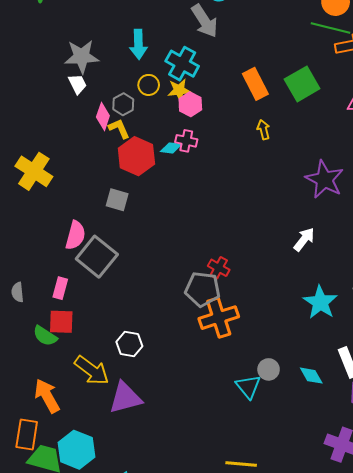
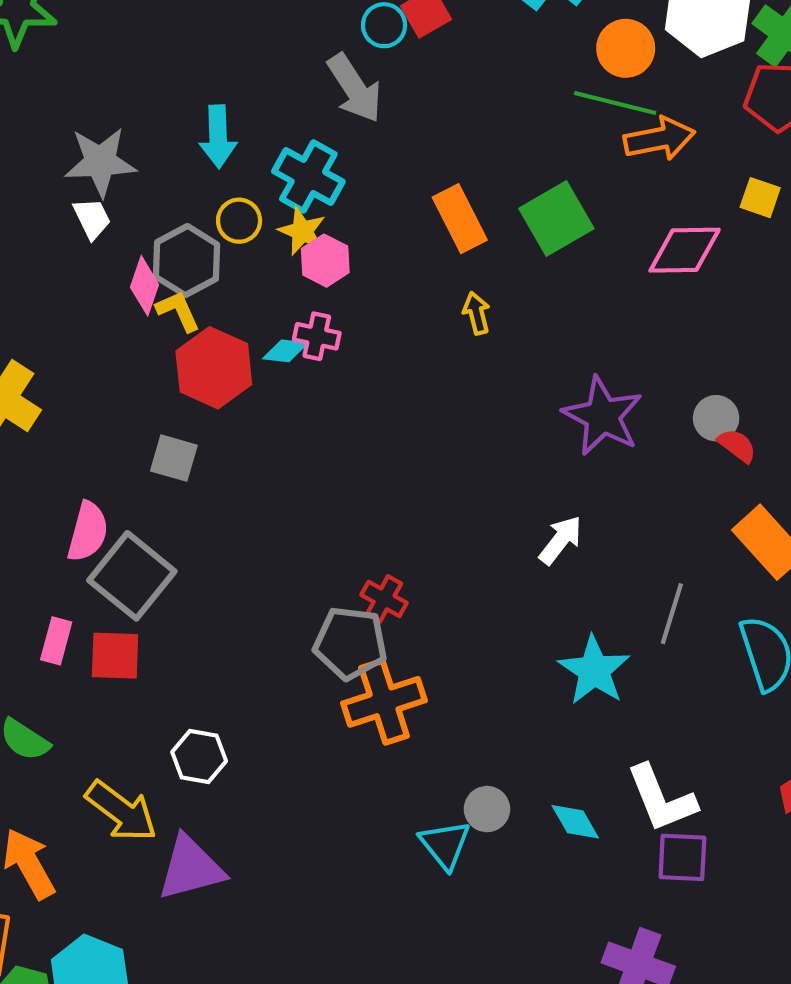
yellow star: (179, 90) -> (302, 231), turned 30
gray hexagon: (123, 104) -> (186, 261), size x1.5
red square: (61, 322) -> (115, 656), moved

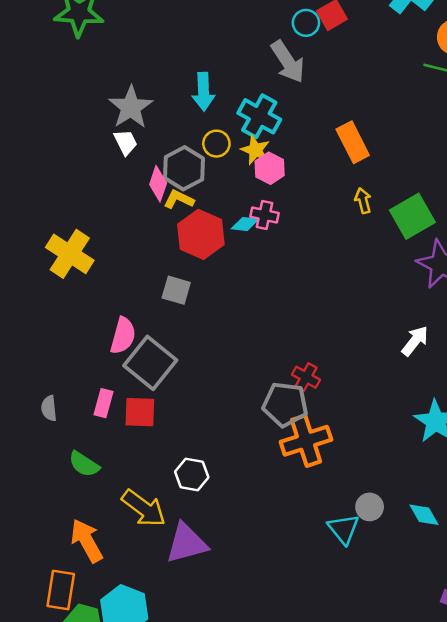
gray star: (100, 162) -> (131, 107), turned -30
green square: (556, 219) -> (412, 216), moved
yellow L-shape: (178, 311) -> (179, 199), turned -40

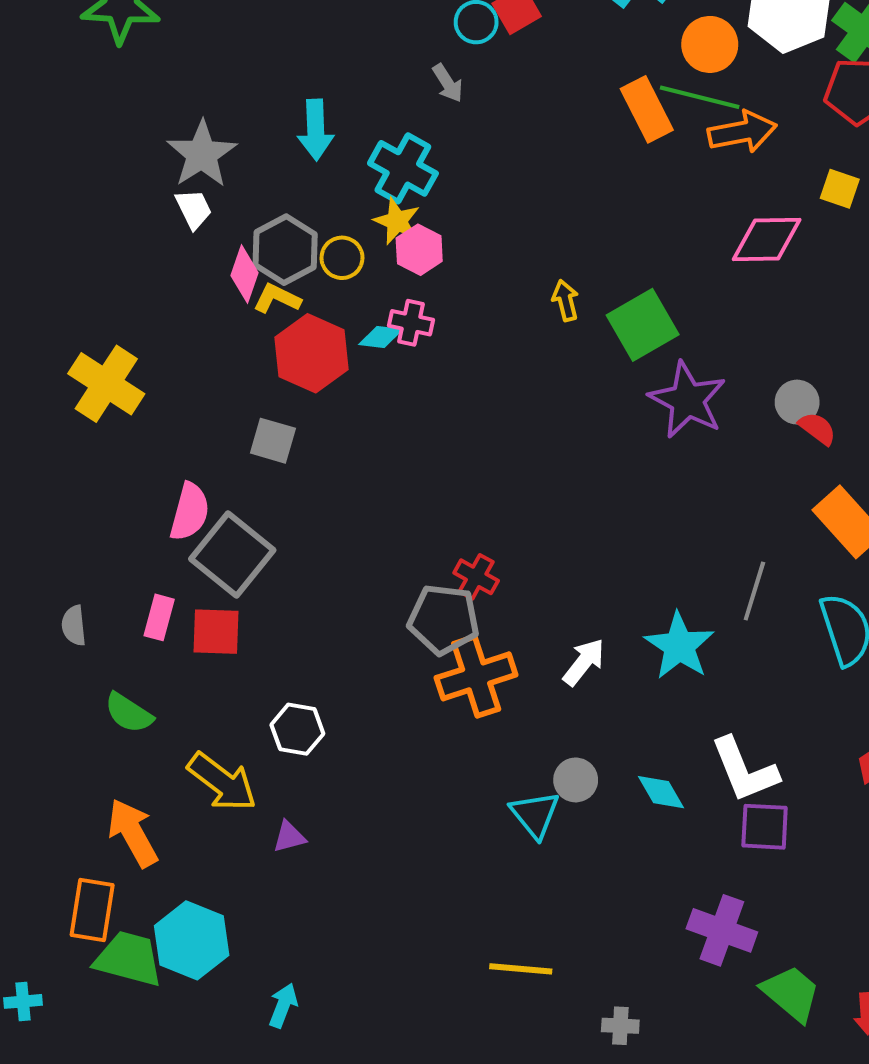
gray arrow: (288, 62) -> (448, 83), size x0.6
orange rectangle: (353, 142) -> (647, 109), moved
yellow circle: (216, 144) -> (342, 258), moved
white arrow: (415, 341) -> (584, 662), moved
purple triangle: (187, 543) -> (289, 837), size x0.5

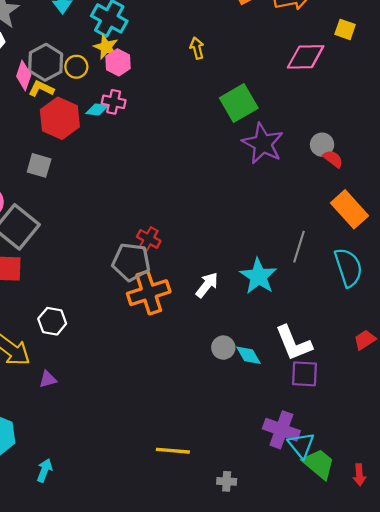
yellow arrow: (565, 300) -> (197, 48), moved
gray circle: (576, 780) -> (223, 348), moved
cyan triangle: (535, 815) -> (301, 445), moved

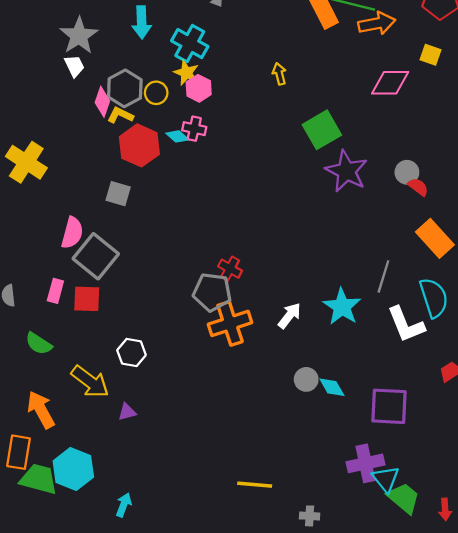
cyan diamond: (97, 109) -> (177, 136), turned 35
white L-shape: (294, 343) -> (406, 325), moved
purple square: (304, 374) -> (389, 406), size x1.4
purple cross: (281, 430) -> (366, 463), turned -32

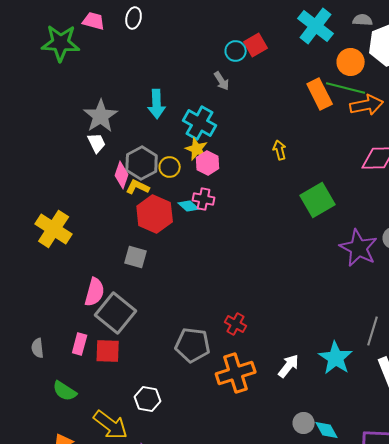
purple star: (346, 171) -> (359, 248), moved
gray pentagon: (212, 292) -> (193, 345), moved

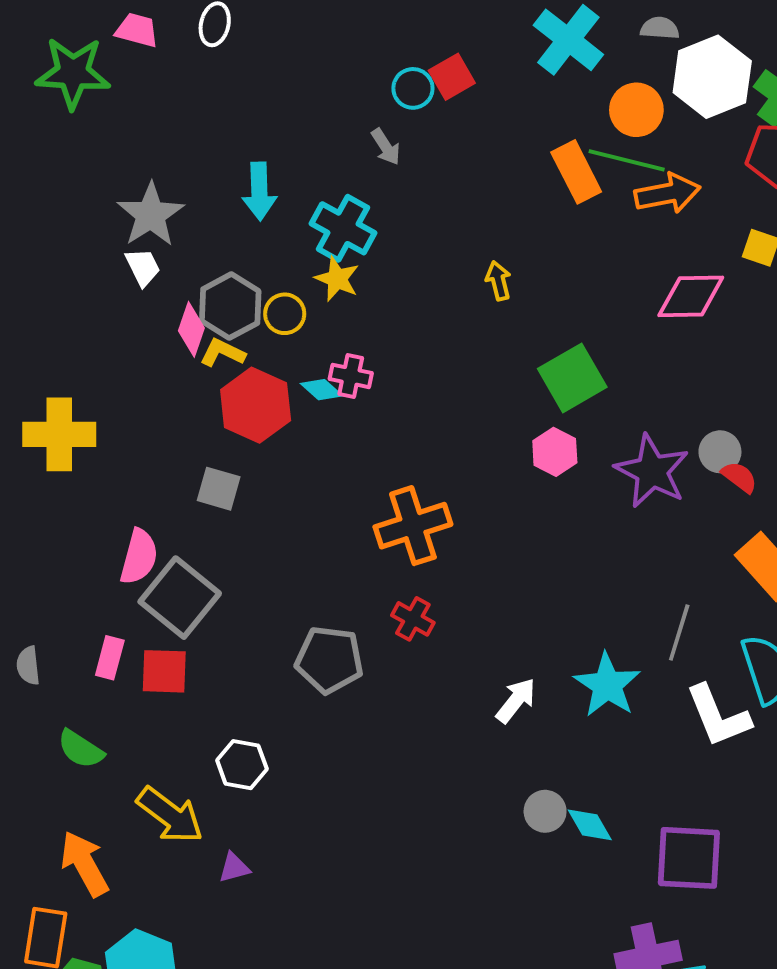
pink hexagon: (208, 163) -> (555, 452), moved
yellow cross: (54, 229) -> (59, 434), turned -33
orange cross: (236, 373) -> (413, 526), moved

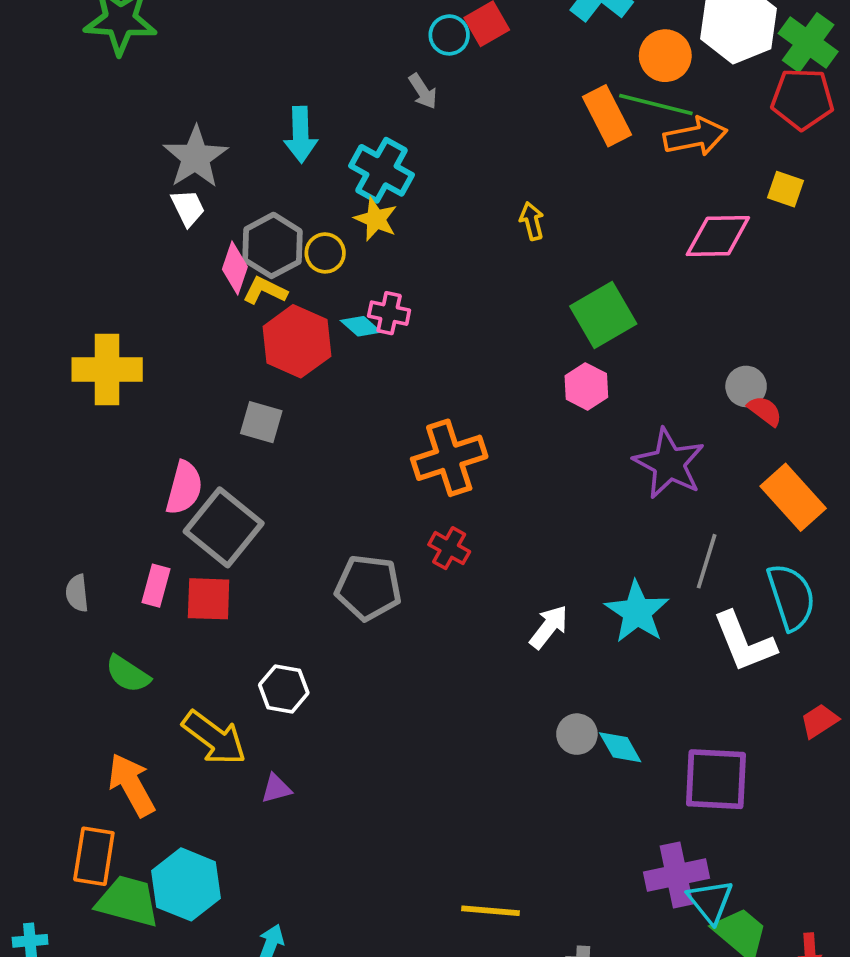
purple star: (652, 471) -> (669, 463), moved

